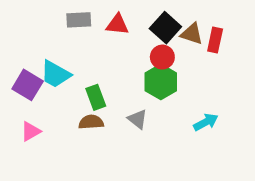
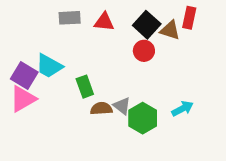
red rectangle: (215, 40) -> (189, 18), moved
green hexagon: (161, 82) -> (143, 118), moved
brown semicircle: (91, 122) -> (101, 109), moved
pink triangle: (31, 131) -> (23, 99), moved, size x1.5

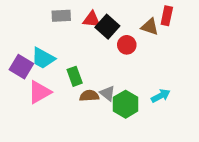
black square: (147, 25) -> (107, 27), moved
pink triangle: (23, 99) -> (40, 92), moved

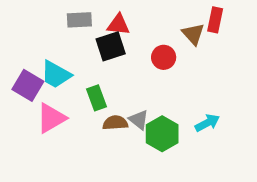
black square: (107, 27) -> (111, 46), moved, turned 30
brown triangle: (150, 27) -> (193, 34), turned 30

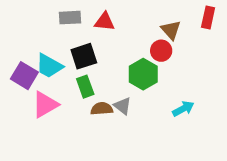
red rectangle: (215, 20) -> (208, 18), moved
black square: (111, 46) -> (84, 56), moved
red circle: (164, 57) -> (161, 51), moved
green hexagon: (162, 134) -> (143, 74), moved

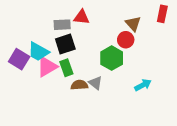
gray rectangle: (70, 18) -> (62, 25), moved
pink triangle: (45, 105) -> (47, 67), moved

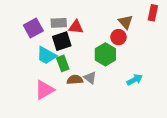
red triangle: (81, 17) -> (76, 27), moved
cyan trapezoid: (38, 52) -> (46, 55), moved
purple square: (19, 59) -> (33, 28), moved, turned 30
pink triangle: (47, 67) -> (44, 90), moved

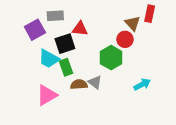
red rectangle: (153, 13) -> (150, 14), moved
gray rectangle: (59, 23) -> (55, 16), moved

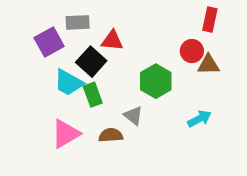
brown triangle: (133, 23) -> (208, 65), moved, turned -49
red circle: (125, 39) -> (192, 51), moved
black square: (65, 44) -> (91, 62), turned -30
brown semicircle: (79, 84) -> (111, 135), moved

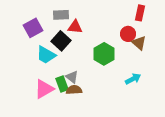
gray rectangle: (78, 22) -> (61, 15), moved
brown triangle: (208, 65) -> (139, 43), turned 42
green rectangle: (93, 95) -> (62, 84), moved
gray triangle: (133, 116) -> (72, 77), moved

